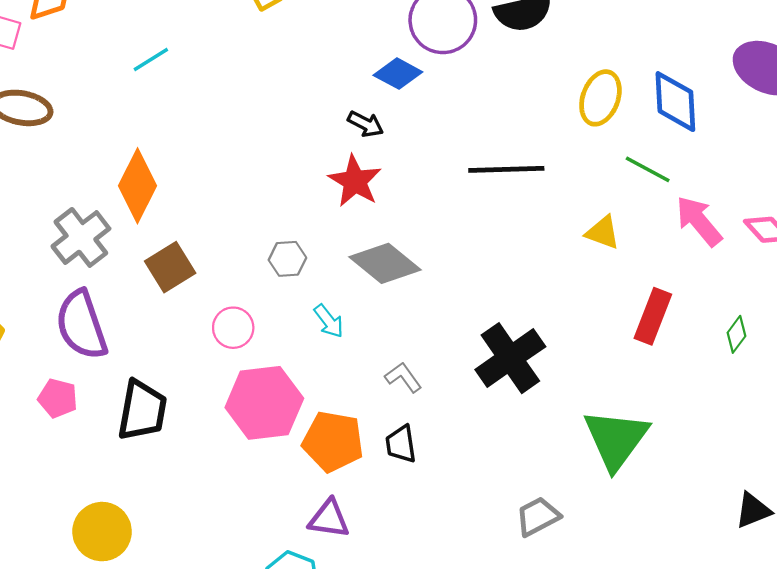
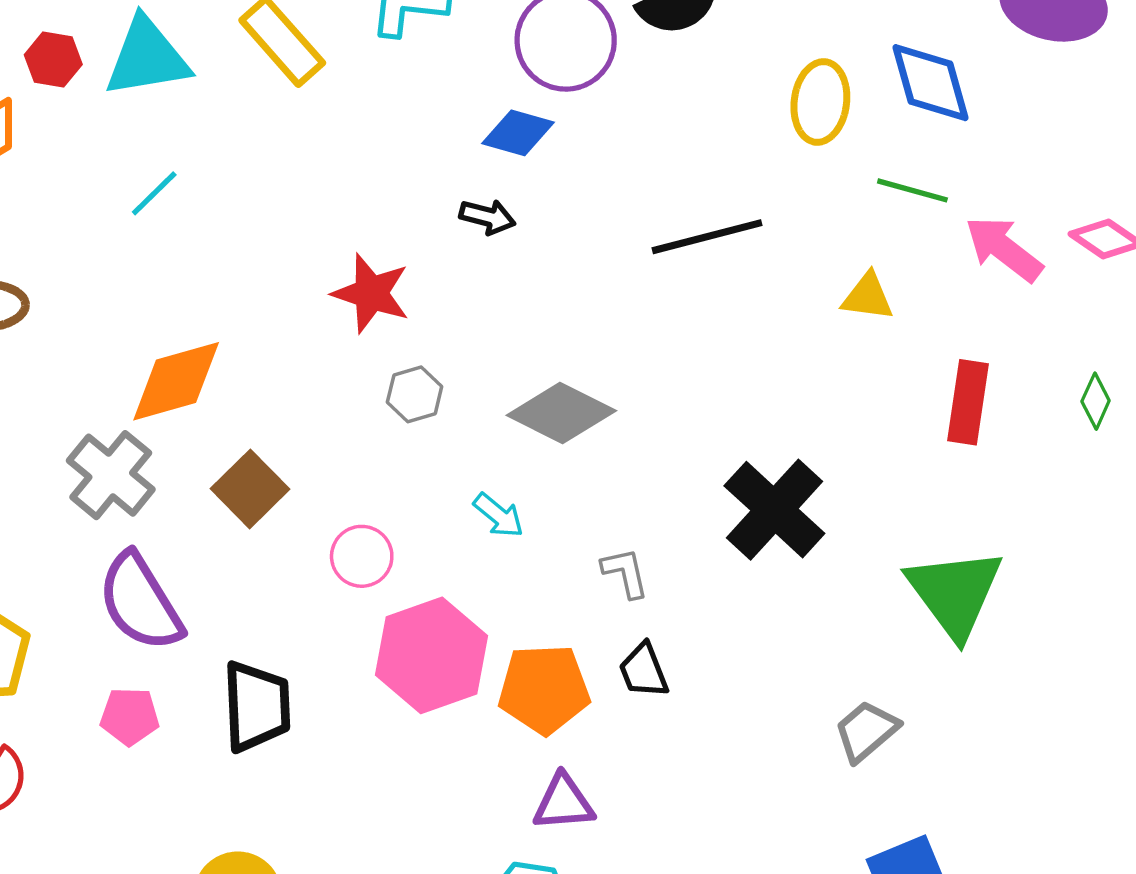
red star: (355, 181) -> (371, 293), moved
orange diamond: (137, 186) -> (176, 381), turned 60
gray hexagon: (287, 259) -> (415, 394), moved
gray L-shape: (403, 377) -> (625, 573), turned 36

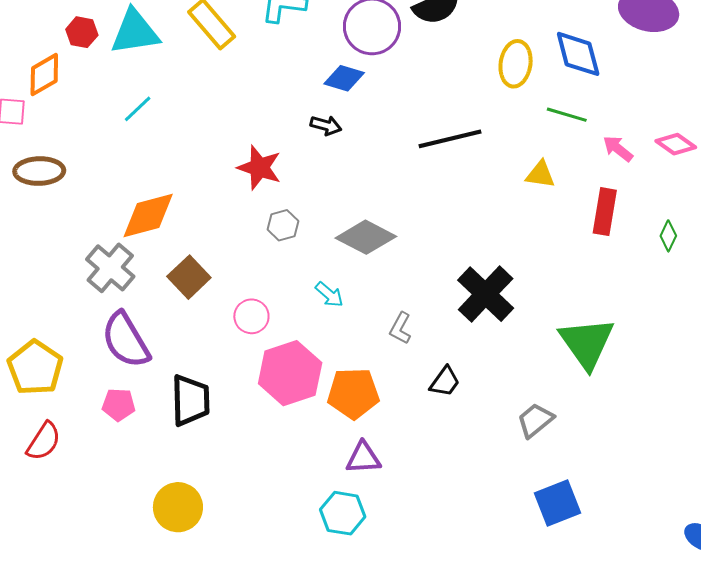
pink arrow: (1004, 249) -> (618, 149), size x0.7
red rectangle: (968, 402) -> (605, 212), moved
gray L-shape: (625, 573) -> (400, 328), turned -140
black trapezoid: (644, 671) -> (445, 382), moved, turned -124

